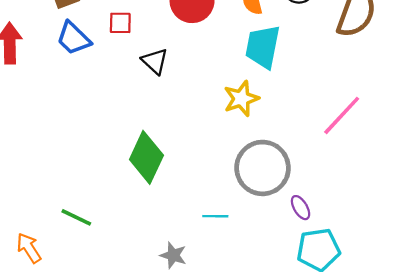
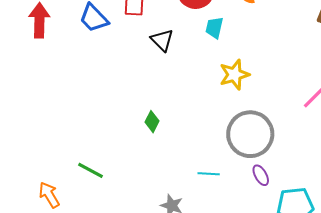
cyan trapezoid: (263, 47) -> (214, 28), moved, size x0.6
green diamond: (146, 157) -> (152, 122), size x0.5
purple ellipse: (301, 208) -> (261, 175), moved

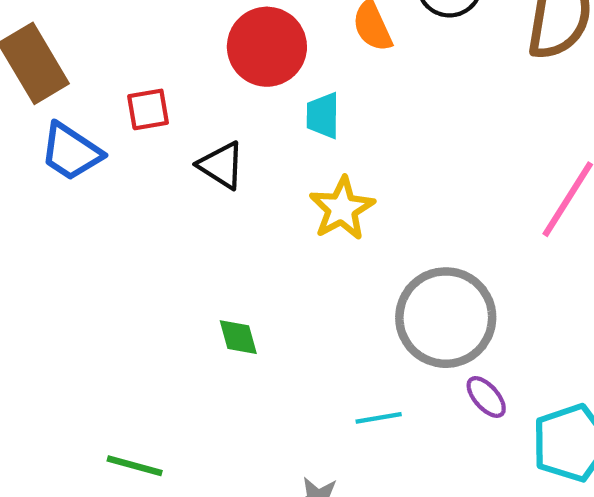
yellow star: (234, 75) -> (342, 208), moved
green diamond: (152, 122) -> (238, 337), turned -30

